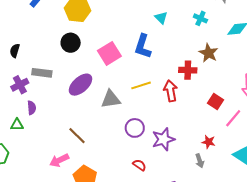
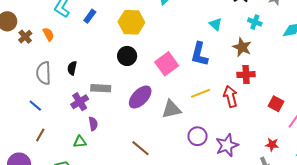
brown star: (209, 53) -> (242, 47), moved

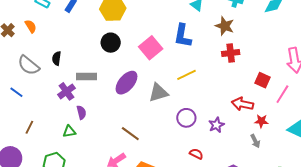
gray semicircle: (44, 73) -> (29, 65), turned -45
red arrow: (230, 96) -> (242, 104), moved, turned -60
blue line: (35, 106) -> (16, 92), moved
purple star: (227, 145) -> (216, 125), size x0.7

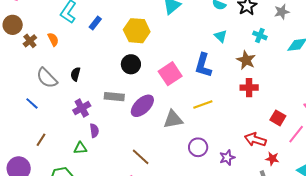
gray rectangle: (87, 76) -> (114, 97), moved

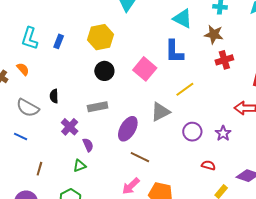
cyan triangle: (221, 36) -> (183, 19), size x1.5
purple ellipse: (142, 106) -> (128, 129), moved

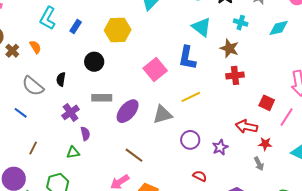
black circle: (104, 71) -> (94, 62), moved
purple ellipse: (128, 129) -> (128, 111), moved

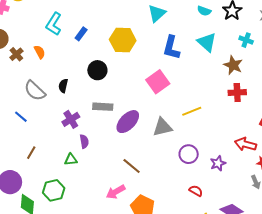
blue L-shape: (187, 58) -> (171, 48), moved

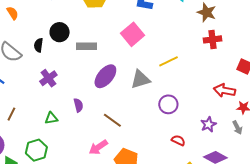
black circle: (97, 70) -> (60, 32), moved
gray rectangle: (103, 107) -> (86, 46), moved
purple semicircle: (84, 141) -> (78, 105), moved
purple star: (218, 163) -> (208, 124), moved

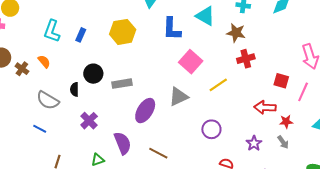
pink square: (133, 34) -> (191, 62), moved
yellow line: (168, 61) -> (218, 85), moved
gray triangle: (140, 79) -> (179, 97), moved
purple semicircle: (78, 105) -> (123, 143), size x1.6

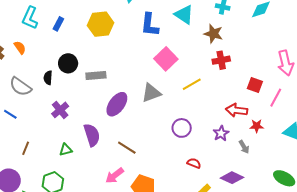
gray arrow: (283, 142) -> (244, 147), moved
purple star: (254, 143) -> (221, 133), moved

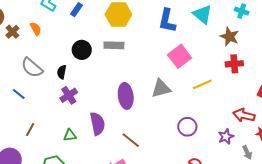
gray rectangle: (96, 76) -> (114, 45), moved
black semicircle: (48, 78) -> (62, 72), moved
purple ellipse: (117, 104) -> (126, 96), turned -50

